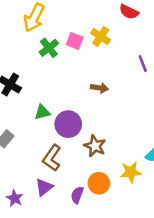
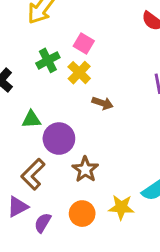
yellow cross: (101, 36) -> (79, 73), moved
green cross: (49, 48) -> (48, 60), moved
purple semicircle: (77, 195) -> (43, 223), moved

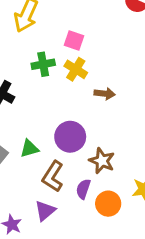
green cross: (48, 60) -> (43, 64), turned 30
green triangle: (31, 119) -> (29, 149), moved
purple semicircle: (43, 223) -> (83, 189), moved

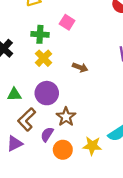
yellow cross: (76, 69) -> (44, 58), moved

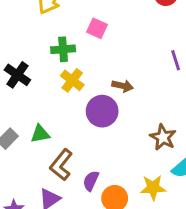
purple circle: (47, 93) -> (102, 111), moved
brown star: (66, 117) -> (163, 137), moved

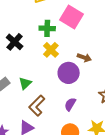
pink square: (97, 28) -> (72, 17), size x1.6
green triangle: (40, 134) -> (25, 83), turned -40
purple semicircle: (91, 181) -> (70, 104), moved

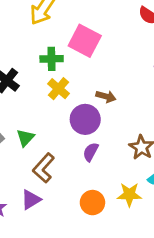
purple semicircle: (70, 104) -> (91, 152), moved

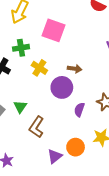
green cross: (52, 59) -> (21, 48), moved
purple semicircle: (91, 152) -> (79, 110), moved
purple triangle: (31, 200) -> (55, 156), moved

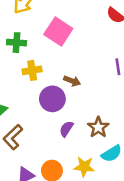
yellow cross: (39, 68) -> (32, 70), turned 35

